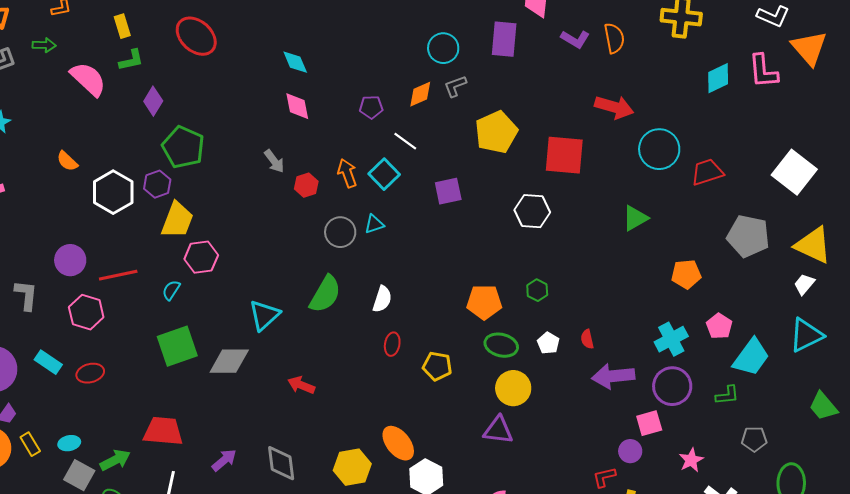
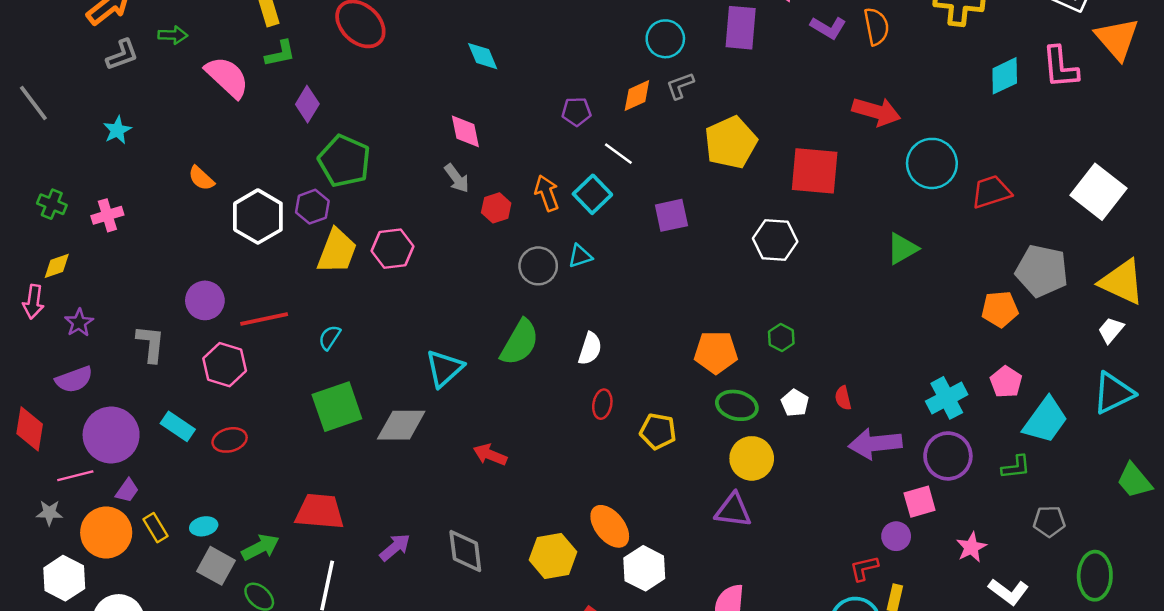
pink diamond: (297, 106) -> (465, 131), moved
pink hexagon: (201, 257) -> (393, 249), moved
orange pentagon: (686, 274) -> (1000, 309), moved

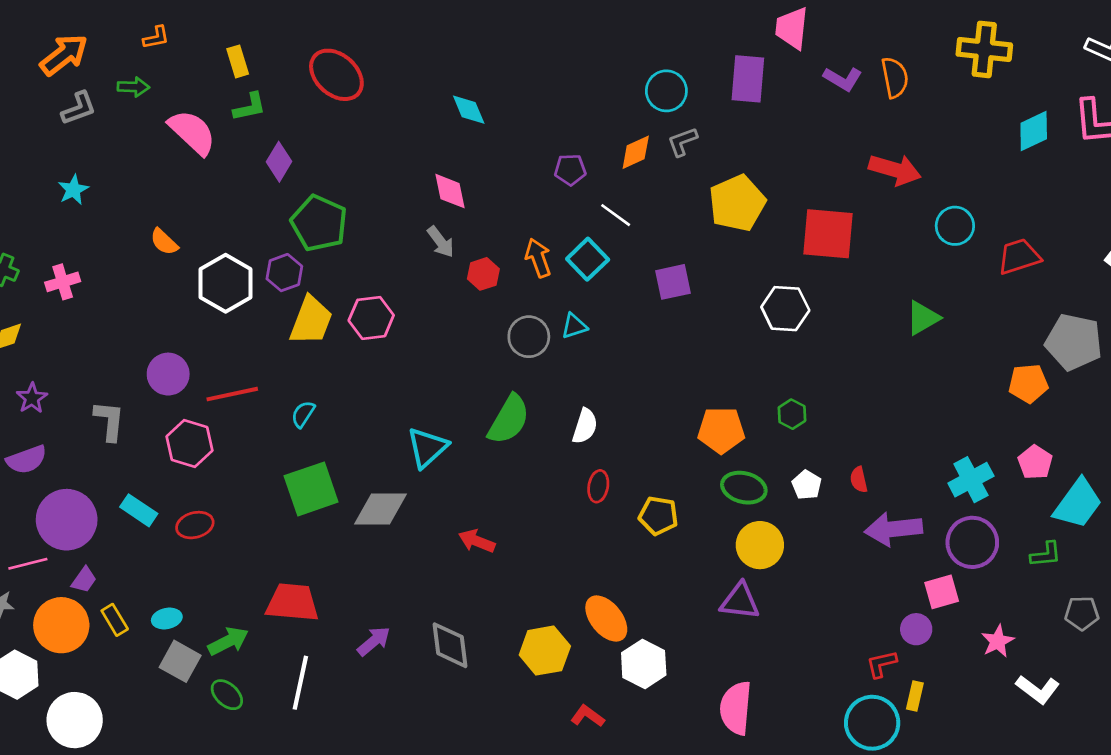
cyan circle: (932, 163) -> (955, 226), size x0.7

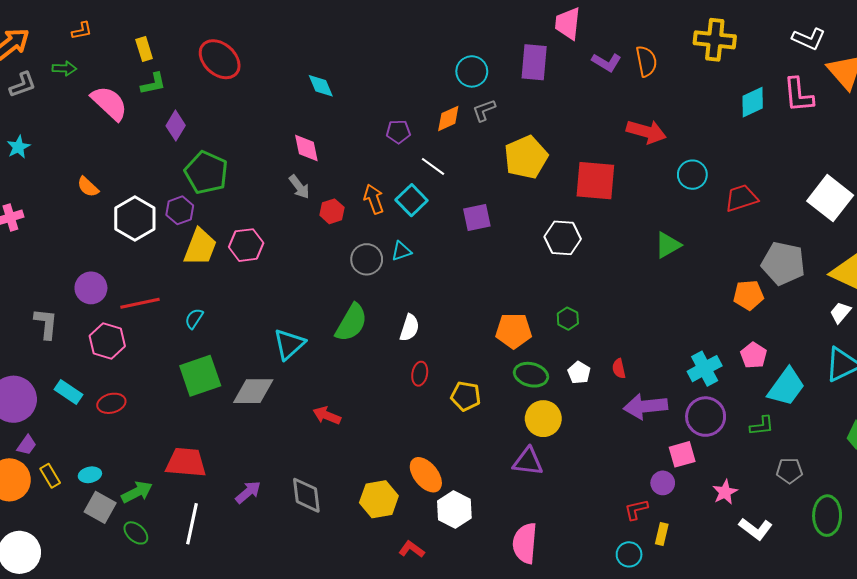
cyan circle: (872, 723) -> (629, 554), size x0.6

